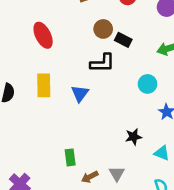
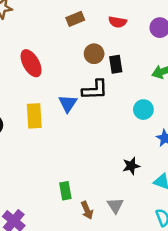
black rectangle: (123, 40) -> (116, 64), turned 56
blue triangle: (80, 93) -> (68, 103), moved
brown arrow: (90, 177) -> (87, 210), turned -84

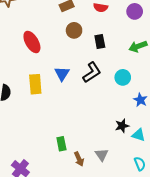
brown circle: (94, 54) -> (74, 30), moved
black L-shape: (95, 90) -> (92, 72), moved, turned -30
black star: (131, 166) -> (122, 126), moved

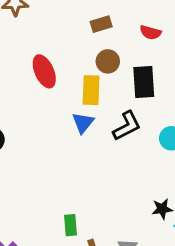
black rectangle: (100, 42) -> (144, 82), size x1.5
yellow rectangle: (35, 84) -> (91, 90), moved

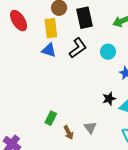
blue triangle: (83, 123) -> (49, 50), turned -42
green rectangle: (70, 225) -> (51, 118), turned 40

